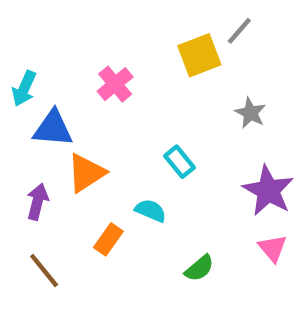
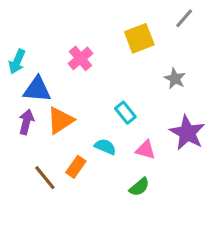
gray line: (239, 31) -> (184, 18), moved
purple arrow: (37, 202) -> (26, 122), moved
pink triangle: (273, 248) -> (146, 150), moved, turned -35
brown line: (44, 270) -> (45, 178), moved

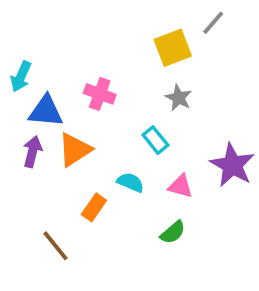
gray line: (184, 18) -> (213, 23), moved
pink cross: (80, 58) -> (100, 94), moved, turned -30
gray star: (175, 79) -> (179, 98), moved
brown line: (45, 178) -> (55, 246), moved

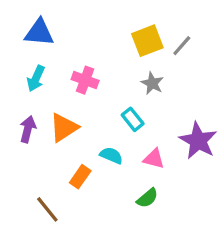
gray line: (213, 23) -> (182, 46), moved
cyan arrow: (21, 77) -> (36, 78), moved
blue triangle: (46, 111) -> (39, 33), moved

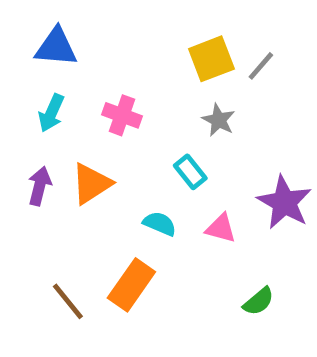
orange rectangle: (80, 177) -> (131, 285), moved, size x1.5
green semicircle: (147, 198) -> (259, 301), moved

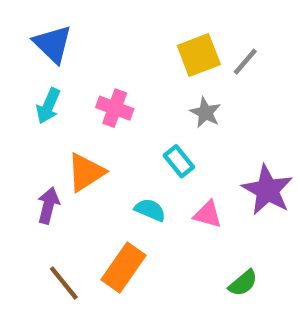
blue triangle: (56, 47) -> (53, 44), turned 39
purple arrow: (40, 186) -> (48, 206), moved

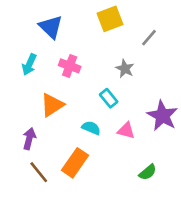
blue triangle: (53, 44) -> (51, 27), moved
yellow square: (199, 55) -> (110, 19), moved
purple arrow: (48, 206) -> (29, 139), moved

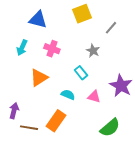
blue triangle: (51, 27) -> (38, 20), turned -30
purple arrow: (29, 139) -> (14, 111), moved
brown line: (39, 172) -> (29, 128), turned -42
green semicircle: (148, 172) -> (110, 128), size x1.5

